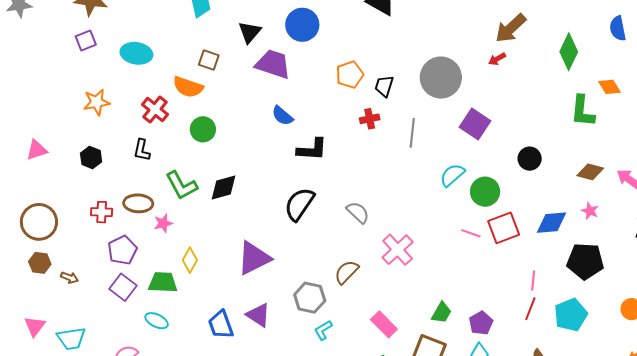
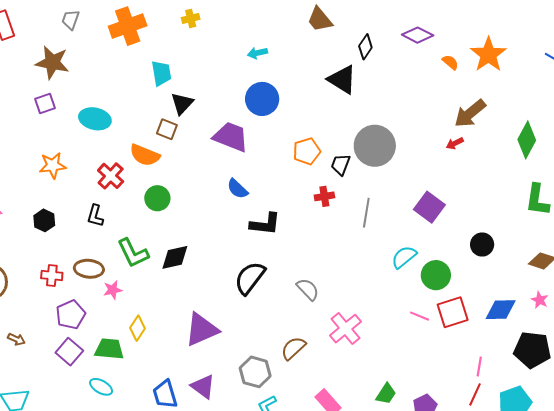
black triangle: (250, 32) -> (182, 103), moved
gray circle: (441, 78) -> (375, 146), moved

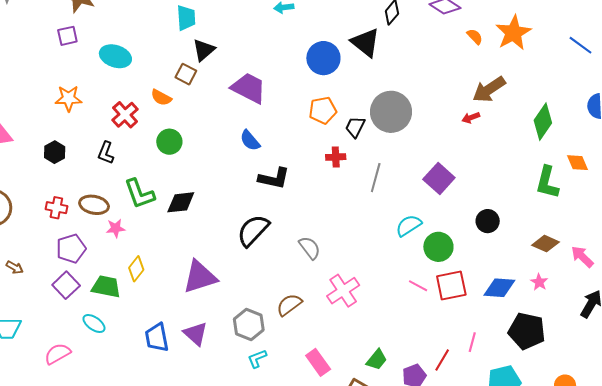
blue circle: (262, 99) -> (323, 58), moved
orange semicircle: (145, 155) -> (161, 98), size x0.7
red line: (475, 394) -> (442, 360), moved

